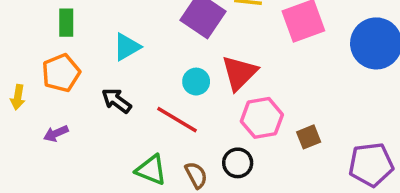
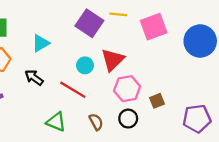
black circle: (238, 163) -> (128, 119), moved
brown semicircle: (196, 175) -> (96, 122), moved

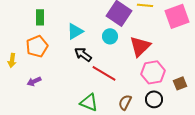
cyan circle: (85, 65) -> (110, 36), moved
black arrow: (34, 78) -> (83, 54), moved
brown semicircle: (96, 122) -> (125, 102), turned -126

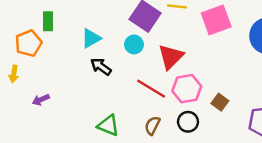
orange pentagon: (37, 46) -> (28, 43), moved
red line: (104, 73) -> (151, 89), moved
brown square: (180, 83) -> (220, 102), turned -32

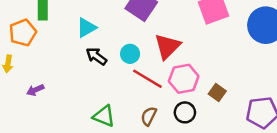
cyan circle: (134, 44) -> (130, 54), moved

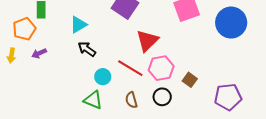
cyan circle: (130, 54) -> (103, 77), moved
purple arrow: (35, 90) -> (39, 53), moved
brown semicircle: (149, 116) -> (131, 100), turned -42

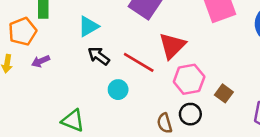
red line: (130, 68) -> (139, 62), moved
green triangle: (93, 100) -> (73, 121), moved
brown semicircle: (131, 100) -> (165, 123), moved

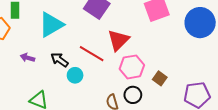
cyan triangle: (88, 26) -> (51, 25), size x1.5
black arrow: (99, 56) -> (60, 60), moved
purple arrow: (41, 61) -> (27, 58), moved, turned 40

